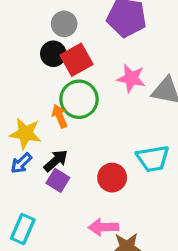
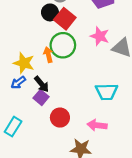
red square: (76, 60) -> (65, 19), turned -30
black arrow: (56, 161) -> (42, 84), turned 84
red circle: (112, 178) -> (60, 118), moved
pink arrow: (103, 227) -> (97, 125), moved

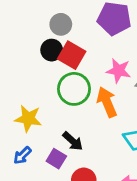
orange arrow: (48, 55) -> (107, 102), moved, size x1.5
blue arrow: (18, 82) -> (22, 155), moved
black arrow: (42, 84) -> (73, 141), moved

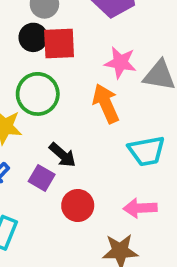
red square: (72, 55) -> (59, 43), turned -32
green circle: (74, 89) -> (38, 94), moved

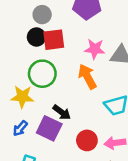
purple square: (42, 178) -> (49, 128), size x1.5
red circle: (78, 205) -> (87, 140), moved

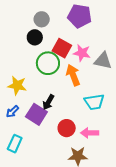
red square: (54, 40) -> (62, 48), moved, turned 30
green circle: (42, 74) -> (48, 63), moved
black arrow: (62, 112) -> (48, 102), turned 77

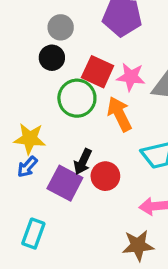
blue arrow: (12, 112) -> (27, 167), moved
red circle: (67, 128) -> (105, 176), moved

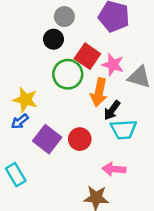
orange arrow: (119, 114) -> (99, 92), turned -152
black arrow: (83, 162) -> (112, 110), moved
cyan rectangle: (33, 234) -> (16, 175), turned -60

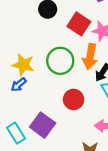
green circle: (68, 74) -> (60, 61), moved
purple square: (47, 139) -> (43, 125), moved

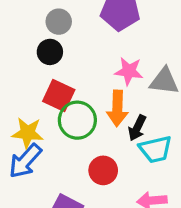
red square: (79, 24) -> (59, 96), moved
blue arrow: (19, 85) -> (25, 161), size x1.6

